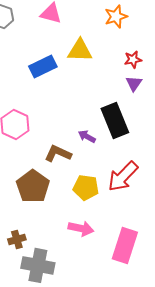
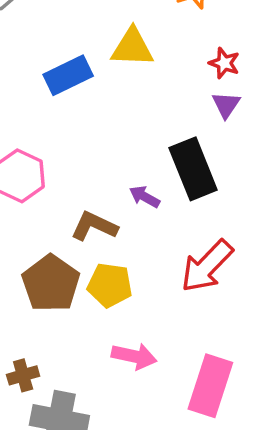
red star: (133, 59) -> (224, 63), turned 30
yellow pentagon: (86, 187) -> (110, 285), moved

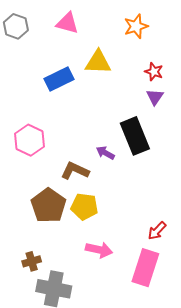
red arrow: (207, 266) -> (157, 231), moved, size x0.6

